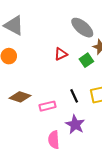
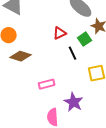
black line: (74, 96) -> (73, 53), moved
brown diamond: (20, 97) -> (21, 56), moved

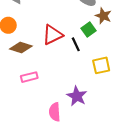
red triangle: (60, 33) -> (53, 35), moved, size x1.5
pink rectangle: (47, 84) -> (29, 77), moved

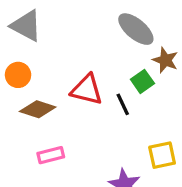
red triangle: (53, 35) -> (87, 90), turned 40
yellow square: (101, 65) -> (162, 155), moved

